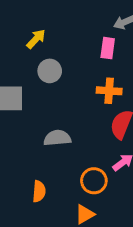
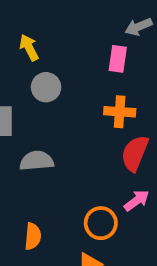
yellow arrow: (36, 39) -> (29, 48), turned -70
gray semicircle: (57, 138) -> (37, 161), moved

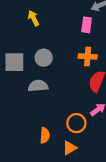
gray circle: (46, 87) -> (44, 58), moved
orange semicircle: (33, 236) -> (45, 136), moved

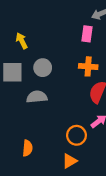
yellow arrow: (33, 18) -> (22, 41), moved
orange semicircle: (45, 136) -> (27, 148), moved

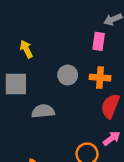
gray circle: (43, 68) -> (68, 75), moved

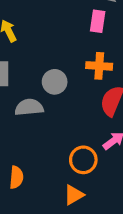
gray circle: (68, 75) -> (55, 82), moved

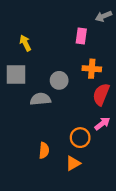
pink rectangle: (98, 21) -> (81, 36), moved
orange semicircle: (16, 177) -> (44, 150), moved

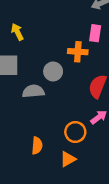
pink rectangle: (81, 36) -> (95, 33), moved
orange cross: (92, 69) -> (78, 52), moved

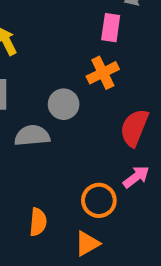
pink rectangle: (95, 33) -> (111, 28), moved
orange cross: (78, 52) -> (103, 73), turned -30

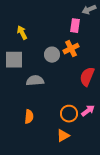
gray circle: (64, 104) -> (52, 55), moved
pink arrow: (136, 177) -> (88, 111), moved
orange semicircle: (38, 222) -> (29, 117), moved

